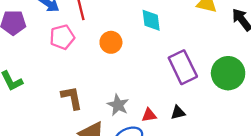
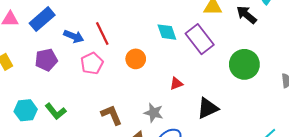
purple rectangle: (183, 67) -> (200, 39), moved
black triangle: (178, 113) -> (208, 108), size x1.6
red triangle: (149, 115) -> (176, 84), moved

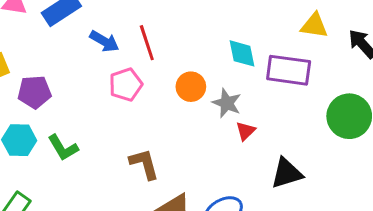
purple rectangle: (200, 39) -> (289, 70), turned -52
purple pentagon: (46, 60) -> (34, 92), moved
red triangle: (176, 84) -> (246, 131), turned -32
gray star: (154, 113) -> (227, 103), moved

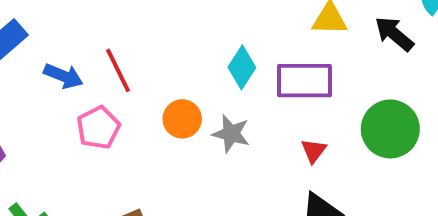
cyan diamond: (242, 53) -> (242, 67), turned 52
red triangle: (246, 131) -> (314, 151), moved

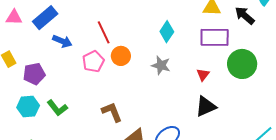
blue arrow: (63, 76) -> (62, 41), moved
purple rectangle: (304, 81) -> (215, 37), moved
orange circle: (182, 119) -> (121, 56), moved

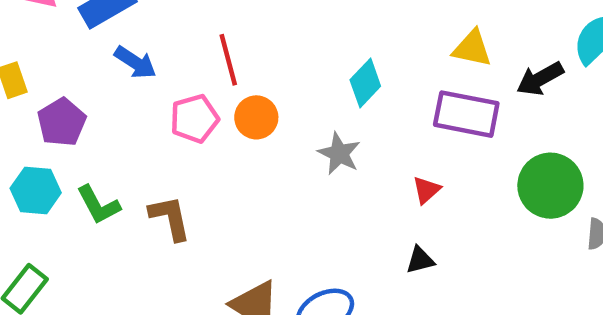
black arrow: (245, 16) -> (540, 79), turned -80
green circle: (242, 64) -> (550, 186), moved
purple pentagon: (34, 74) -> (62, 122), turned -30
black triangle: (206, 106) -> (420, 260), size x0.6
brown L-shape: (112, 112) -> (170, 218), moved

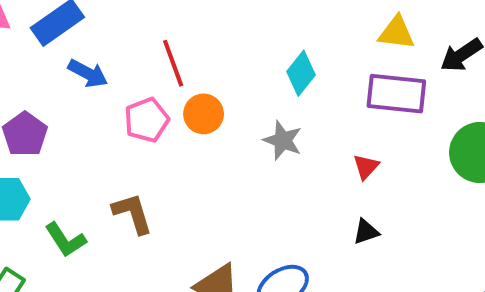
green L-shape: (98, 205) -> (65, 240), moved

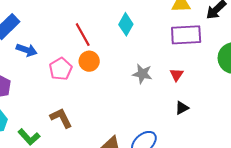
red line: (173, 63) -> (83, 35), moved
cyan diamond: (301, 73) -> (126, 24), moved
gray star: (283, 140) -> (142, 74), moved

